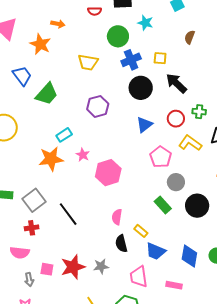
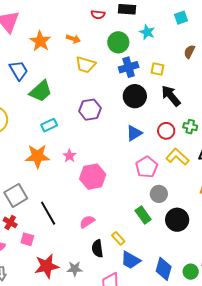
orange arrow: (58, 24) -> (73, 39), moved
cyan rectangle: (64, 135) -> (49, 125), moved
pink semicircle: (117, 217) -> (87, 222), moved, turned 42
red cross: (32, 228) -> (10, 222), turned 32
pink square: (47, 269) -> (27, 239), moved

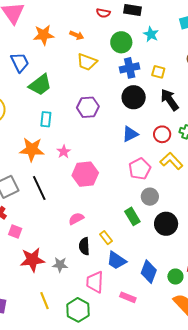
orange star: (40, 41) -> (44, 35), turned 30
cyan rectangle: (49, 125) -> (46, 119), turned -63
black line: (48, 213) -> (39, 188), moved

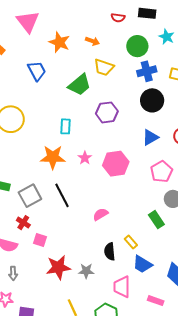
orange star: (44, 35) -> (59, 42), turned 30
green trapezoid: (40, 85) -> (79, 85), moved
pink hexagon: (85, 174) -> (116, 164), moved
pink semicircle: (76, 219) -> (101, 214), moved

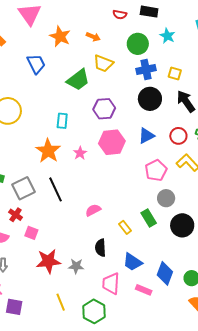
orange star: (53, 157) -> (48, 151), turned 30
pink hexagon: (116, 164) -> (112, 142), moved
yellow rectangle: (131, 242) -> (125, 227), moved
pink rectangle: (156, 301) -> (144, 290), moved

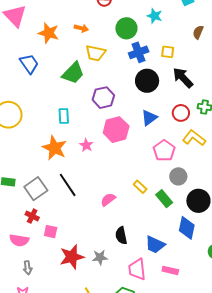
yellow rectangle: (125, 227) -> (140, 187), moved
blue diamond: (165, 273) -> (187, 228), moved

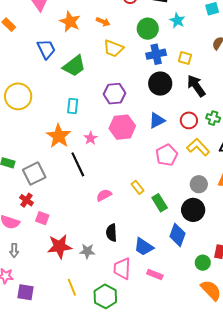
green trapezoid: (73, 73) -> (74, 66), moved
gray circle: (178, 176) -> (199, 184), moved
black line: (68, 185) -> (78, 164), moved

